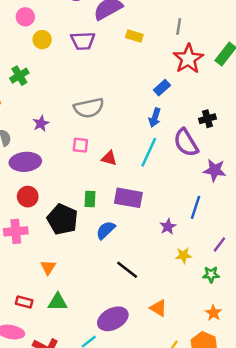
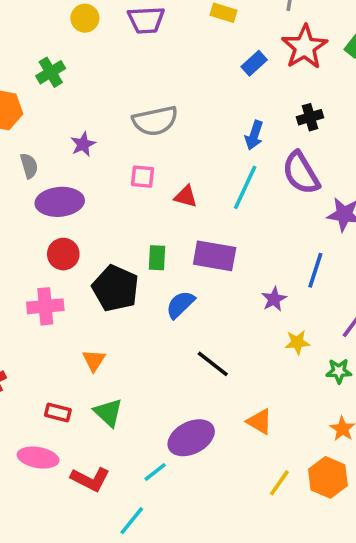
blue rectangle: (162, 88) -> (254, 63), moved
black cross: (207, 119) -> (310, 117), moved
green triangle: (58, 302) -> (108, 413), turned 42

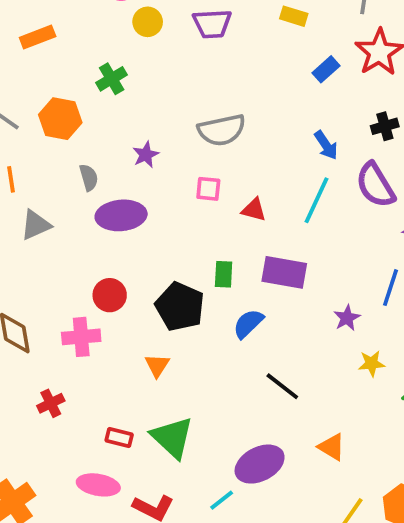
blue arrow: (254, 135) -> (326, 145), turned -52
red circle: (63, 254) -> (110, 295), moved
pink cross: (45, 306) -> (81, 337), moved
orange triangle: (94, 360) -> (157, 365), moved
green triangle: (108, 413) -> (172, 437), size x1.4

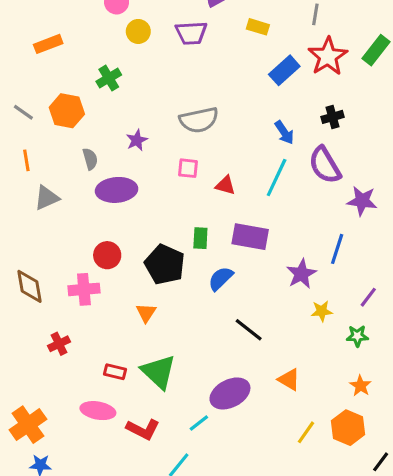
blue rectangle: (326, 69) -> (284, 70), size x1.4
purple star: (347, 318) -> (301, 274), size x1.4

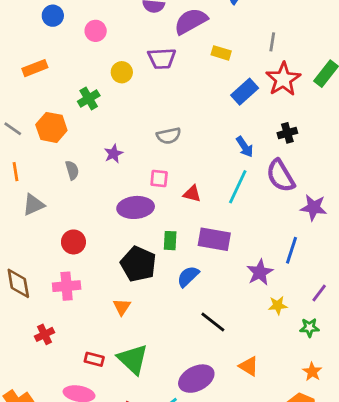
yellow circle: (138, 31) -> (122, 72), moved
gray semicircle: (199, 120) -> (169, 136), size x0.7
purple ellipse: (117, 190) -> (136, 207), moved
red circle: (107, 255) -> (73, 242), moved

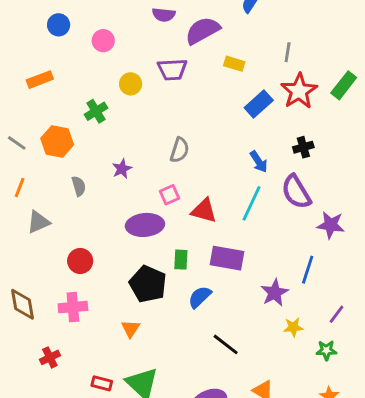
gray semicircle: (169, 136) -> (180, 150), turned -60
orange line: (16, 172) -> (20, 188), turned 30
pink square: (159, 178) -> (169, 195), turned -30
red triangle: (192, 194) -> (204, 211), size x1.4

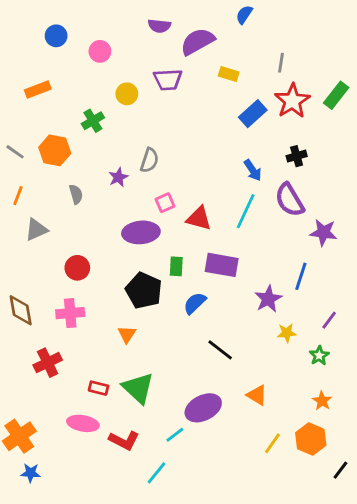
gray semicircle: (180, 150) -> (149, 160), moved
green star: (326, 350) -> (319, 356), turned -30
red cross: (50, 357) -> (48, 363), size x1.4

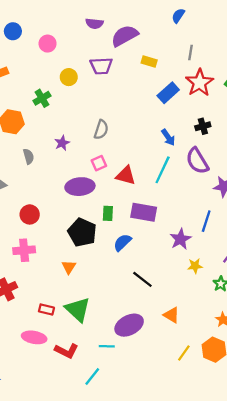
blue semicircle: (244, 15) -> (178, 16), moved
gray semicircle: (149, 160) -> (101, 130), moved
cyan line: (175, 435) -> (107, 346), turned 40

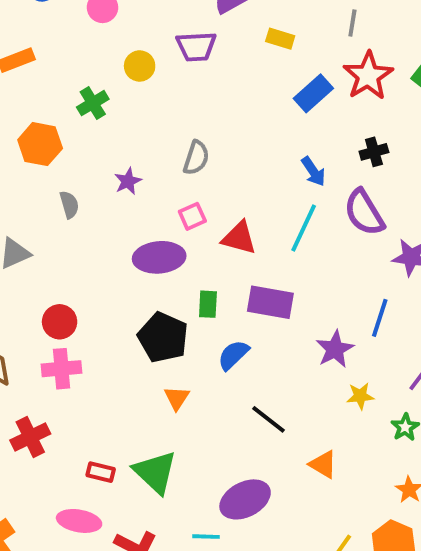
red circle: (30, 214) -> (60, 322), moved
orange triangle: (69, 267) -> (177, 398), moved
orange triangle: (172, 315) -> (323, 464), moved

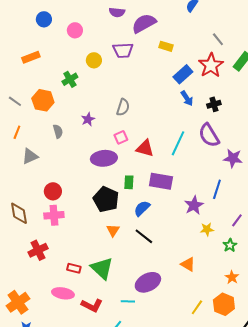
gray line: (352, 23) -> (218, 39), moved, turned -48
blue arrow: (313, 171) -> (187, 98), moved
black line: (268, 419) -> (144, 236), moved

